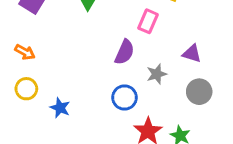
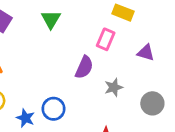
purple triangle: (192, 54) -> (146, 53), moved
blue circle: (124, 98) -> (54, 109), moved

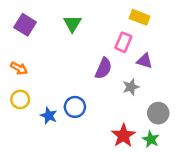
purple triangle: (146, 53) -> (145, 61), moved
gray circle: (152, 103) -> (158, 113), moved

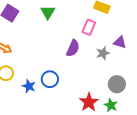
purple triangle: (145, 61) -> (120, 42), moved
gray star: (131, 87) -> (103, 53), moved

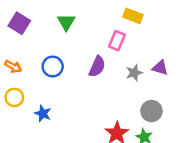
purple triangle: (120, 42) -> (160, 68), moved
blue circle: (50, 79) -> (53, 67), moved

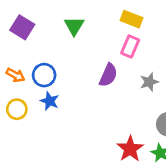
yellow rectangle: (133, 16) -> (131, 19), moved
blue circle: (53, 67) -> (44, 75), moved
blue star: (43, 113) -> (50, 101), moved

